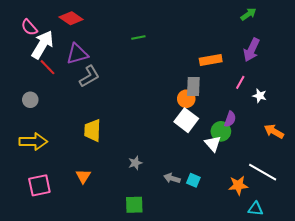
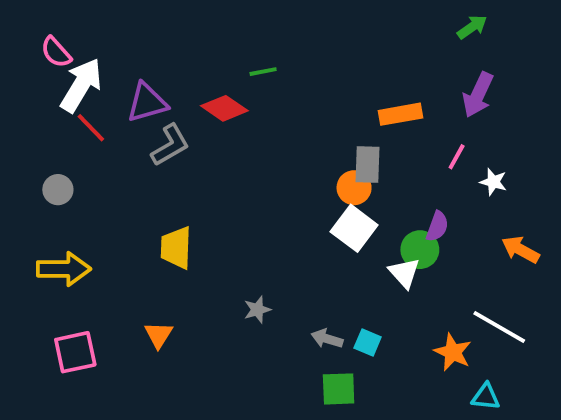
red diamond: (71, 18) -> (224, 108), moved
orange star: (238, 185) -> (453, 352), turned 30
green square: (134, 205) -> (339, 389), moved

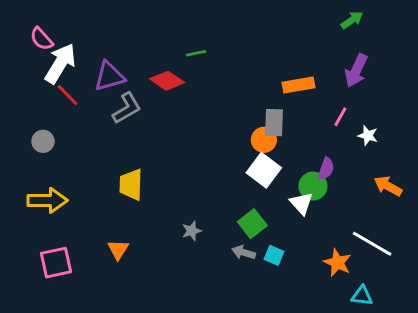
green square: (339, 389) -> (252, 224), moved, turned -36

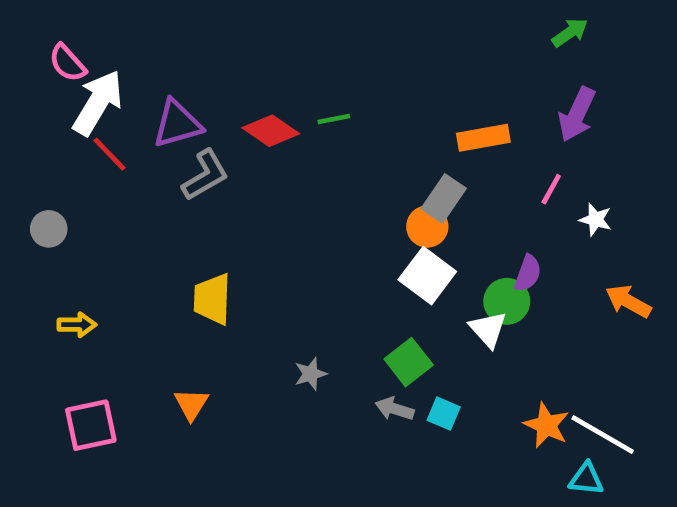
green line: (196, 53) -> (334, 119), moved
gray rectangle: (274, 123) -> (444, 199), turned 32
gray circle: (43, 141) -> (49, 229), moved
yellow arrow: (47, 200) -> (77, 325), size x0.6
white line: (372, 244) -> (603, 435), moved

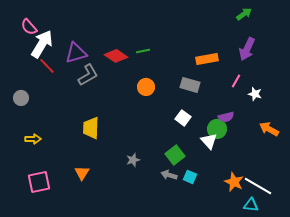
gray rectangle: (444, 199) -> (190, 85), turned 72
orange circle: (427, 227) -> (146, 87), moved
purple semicircle: (528, 273) -> (226, 117), turned 56
white square: (427, 276) -> (183, 118), size x0.7

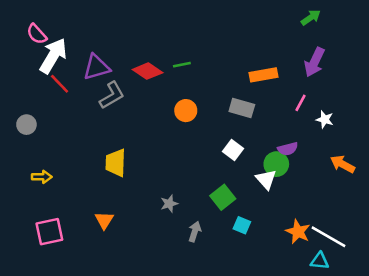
gray arrow: (169, 175) -> (195, 232), moved, turned 91

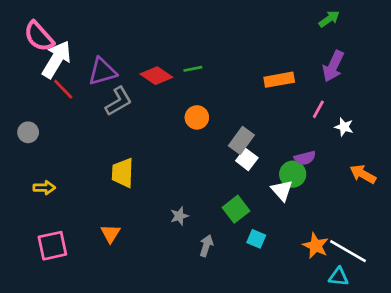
pink semicircle: (37, 34) -> (39, 36), size x1.4
gray rectangle: (242, 108) -> (241, 140), moved, turned -70

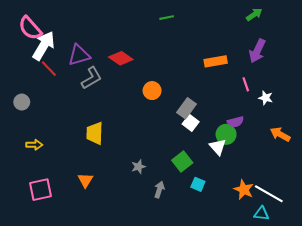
green line: (193, 69) -> (167, 18), moved
pink line: (318, 109) -> (246, 84), turned -48

